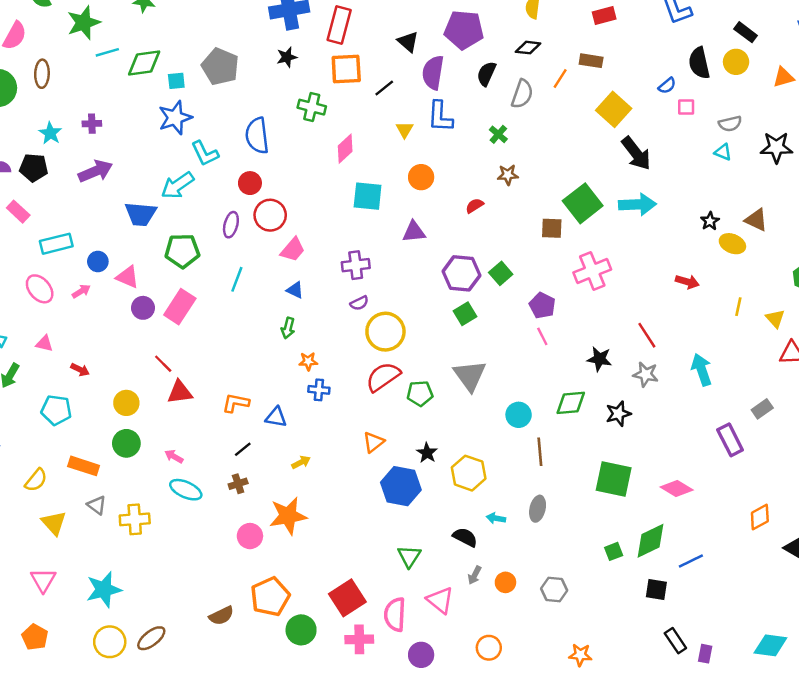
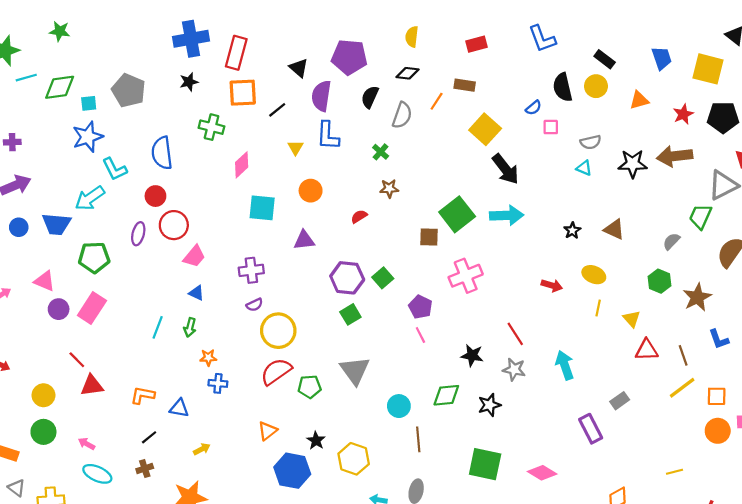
yellow ellipse: (732, 244) -> (594, 275), moved
blue circle: (98, 262) -> (19, 227), moved
cyan line: (237, 279) -> (158, 327), moved

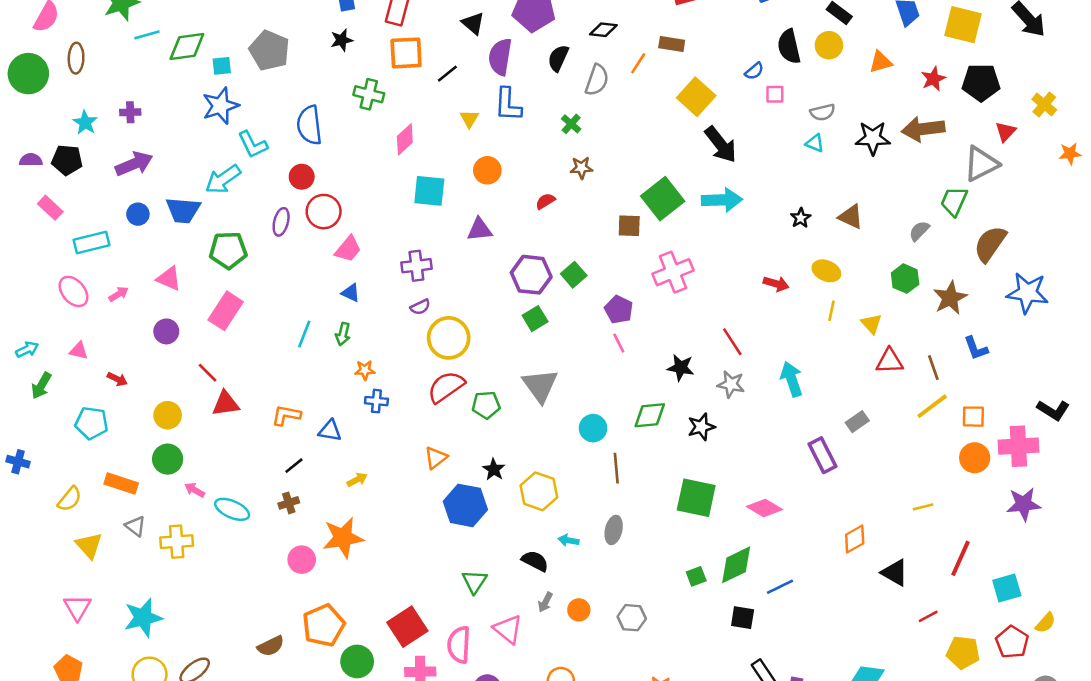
purple circle: (59, 309) -> (166, 331), moved
pink arrow: (87, 444) -> (195, 490), moved

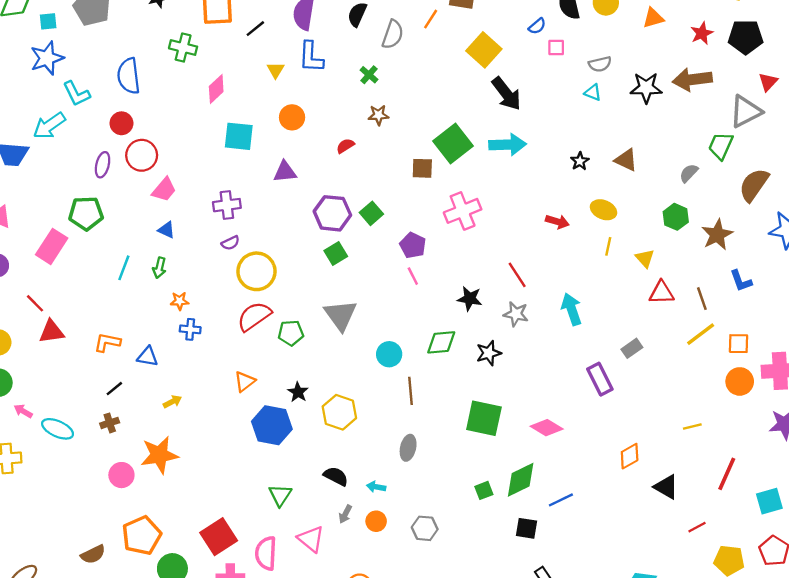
green pentagon: (228, 250) -> (86, 213), moved
cyan arrow: (569, 540) -> (376, 487), moved

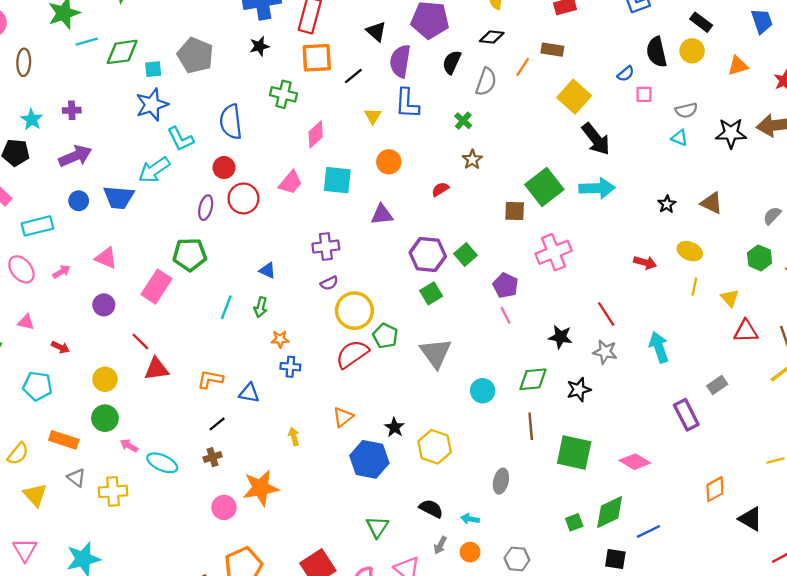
brown star: (378, 115) -> (472, 160), turned -30
pink trapezoid: (164, 190) -> (290, 182), moved
green pentagon: (291, 333) -> (385, 336), moved, turned 30
brown line: (410, 391) -> (531, 426), moved
yellow arrow: (172, 402) -> (294, 436), moved, turned -78

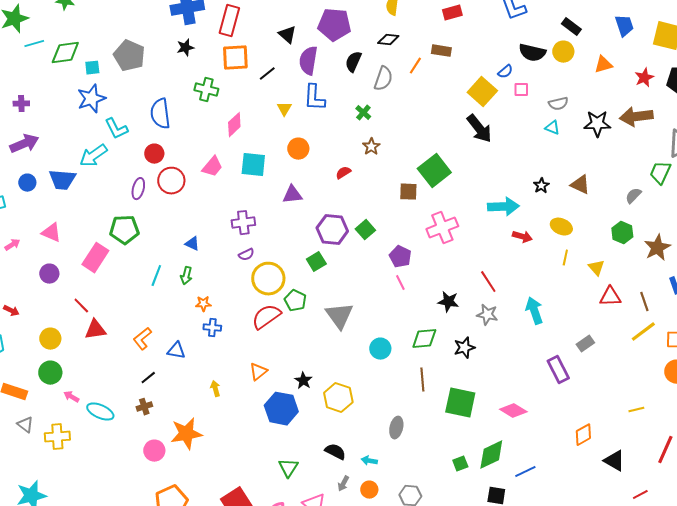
black semicircle: (657, 52) -> (532, 53), turned -64
yellow square: (574, 97) -> (482, 92), moved
cyan arrow: (597, 188) -> (503, 207), moved
green square: (431, 293) -> (316, 262), moved
orange L-shape: (210, 379) -> (142, 339), turned -50

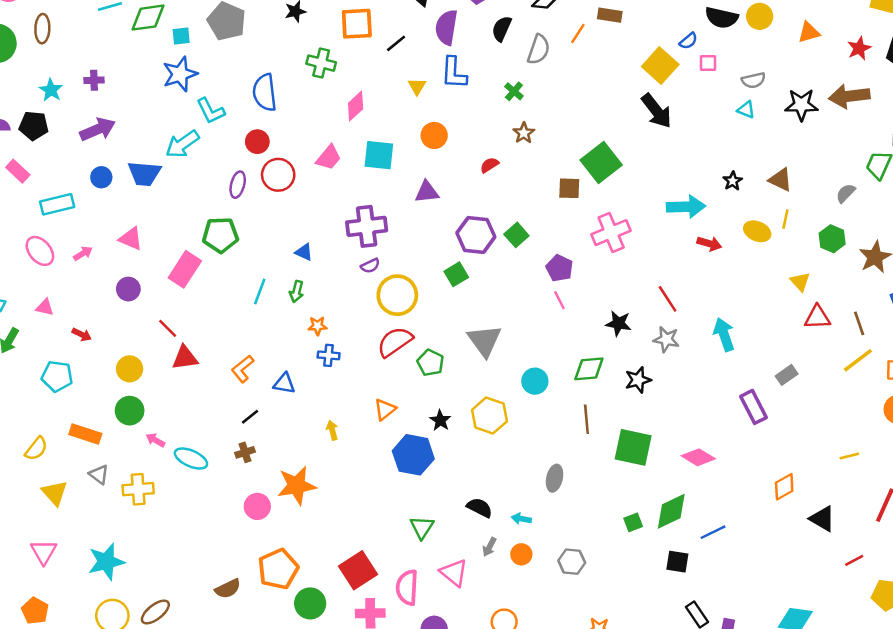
purple cross: (243, 223) -> (367, 226), size x1.4
yellow line: (565, 258) -> (785, 219), moved
green pentagon: (295, 301) -> (430, 363), moved
yellow hexagon: (338, 398) -> (489, 416), moved

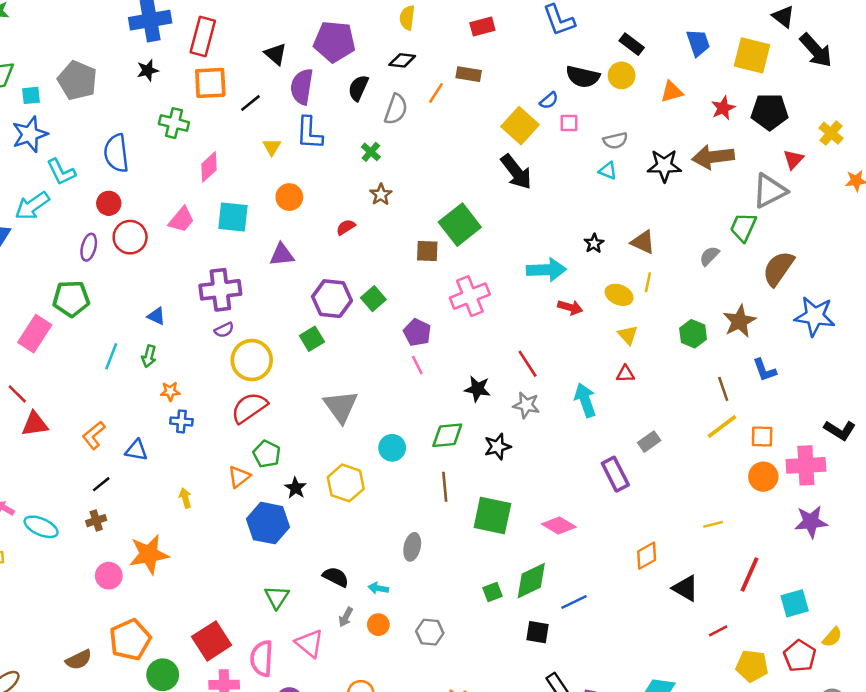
green hexagon: (832, 239) -> (693, 334), moved
yellow triangle: (800, 282) -> (628, 335), moved
red triangle: (817, 317) -> (625, 374), moved, size x0.7
green pentagon: (430, 363) -> (267, 454), moved

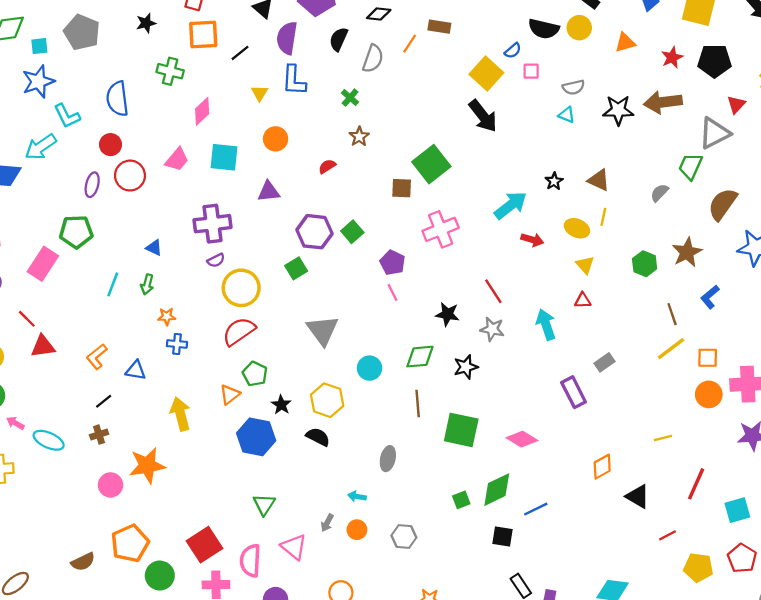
cyan arrow: (546, 270) -> (510, 205), turned -36
blue L-shape: (765, 370) -> (710, 297), turned 70
yellow arrow: (185, 498) -> (180, 414), size x1.8
black semicircle: (336, 577) -> (318, 437), moved

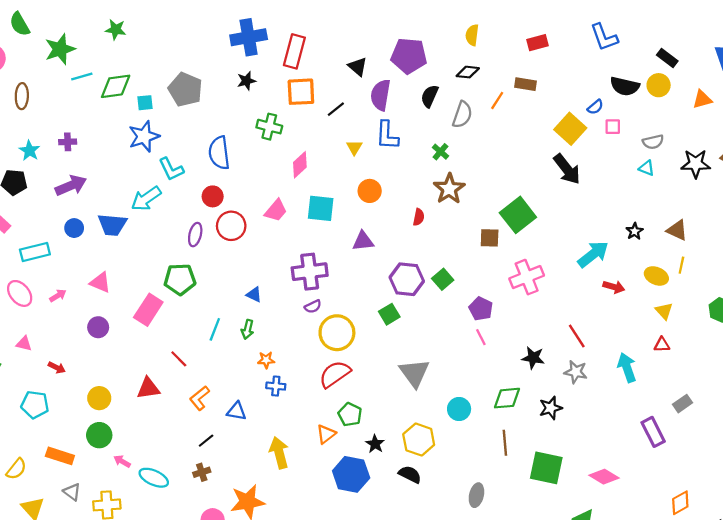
brown star: (359, 137) -> (449, 189), size x1.6
red semicircle: (327, 166) -> (419, 217), turned 133
red line: (27, 319) -> (179, 359), moved

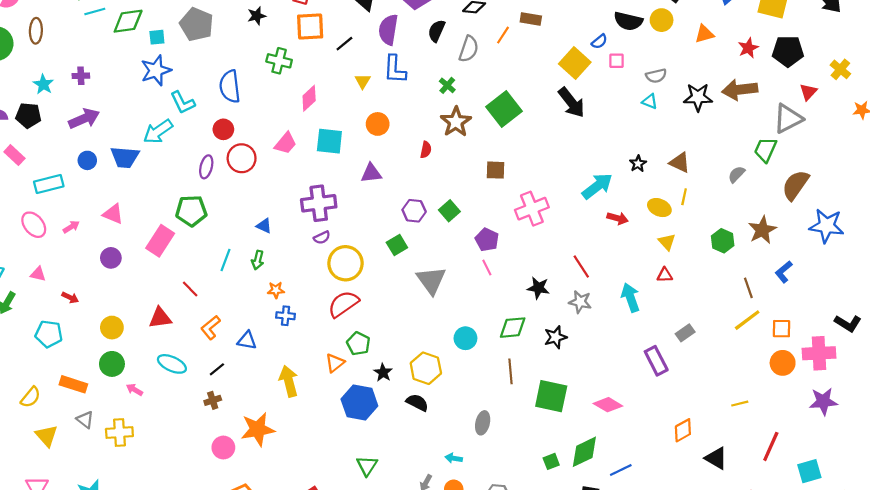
green square: (518, 215) -> (504, 109), moved
purple hexagon: (407, 279) -> (414, 211), size x0.7
gray triangle: (414, 373) -> (431, 280), moved
cyan ellipse: (154, 478) -> (172, 364), moved

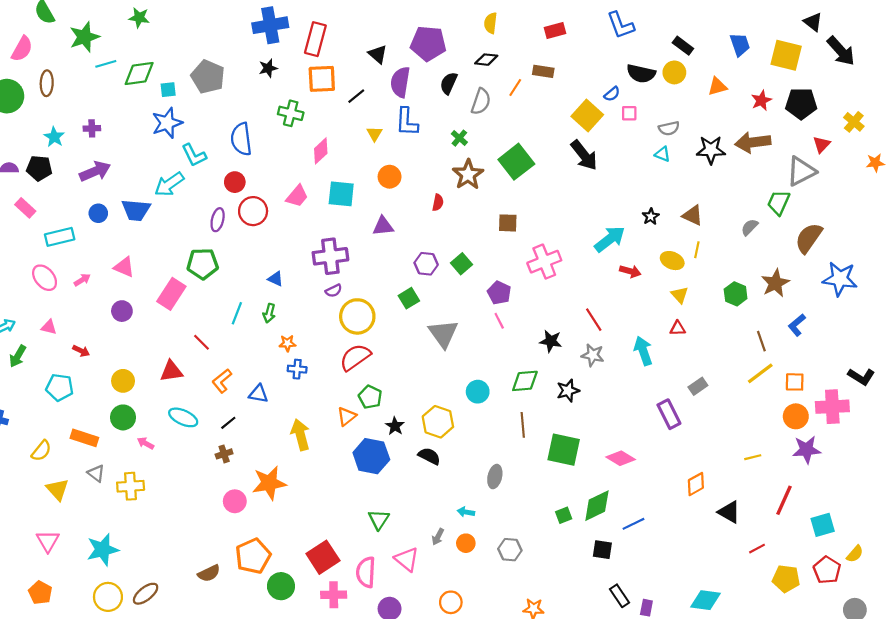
purple star: (823, 401) -> (807, 450), moved

